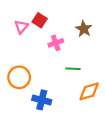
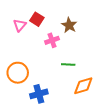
brown star: (84, 29) -> (69, 25), moved
blue cross: (42, 100) -> (39, 94), turned -30

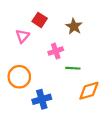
pink triangle: (20, 25) -> (22, 36), moved
pink cross: (52, 40) -> (56, 51), moved

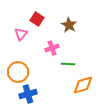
blue cross: (42, 99) -> (28, 94), moved

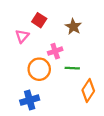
orange circle: (18, 72) -> (39, 69), moved
orange diamond: (83, 85) -> (88, 91), turned -40

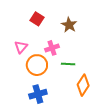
pink triangle: (22, 36) -> (21, 47), moved
blue cross: (30, 100) -> (38, 94), moved

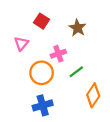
pink triangle: (21, 47) -> (21, 44), moved
green line: (68, 64) -> (76, 72), turned -40

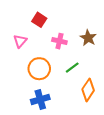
brown star: (77, 28) -> (88, 38), moved
pink cross: (58, 54) -> (59, 41), moved, turned 32

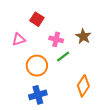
pink triangle: (20, 41) -> (19, 39), turned 32
green line: (72, 68) -> (63, 57), moved

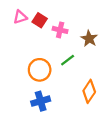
pink triangle: (19, 39) -> (20, 17), moved
pink cross: (56, 39) -> (60, 30), moved

